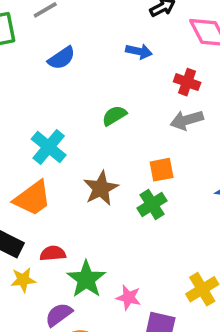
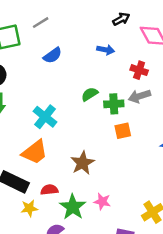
brown star: (101, 188) -> (83, 163), moved
green cross: (152, 204) -> (114, 104), moved, turned 30
pink star: (129, 297) -> (102, 201), moved

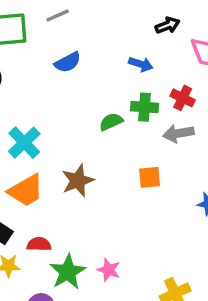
green cross: (114, 104) -> (144, 107), moved
cyan cross: (45, 117) -> (24, 143), moved
brown star: (83, 163) -> (78, 181), moved

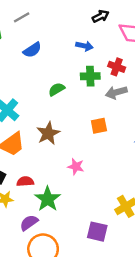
green semicircle: (111, 122) -> (57, 89), moved
pink star: (109, 270) -> (76, 167), moved

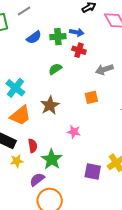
red cross: (117, 67) -> (79, 50), moved
green cross: (90, 76) -> (58, 37), moved
red semicircle: (25, 181) -> (33, 146), turned 88
purple square: (97, 232) -> (93, 171), moved

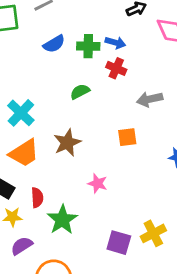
purple semicircle: (37, 179) -> (22, 246), moved

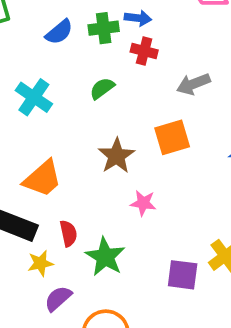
cyan cross: (21, 113) -> (34, 97), moved
orange square: (127, 137) -> (172, 137), size x1.4
brown star: (67, 143) -> (116, 156), moved

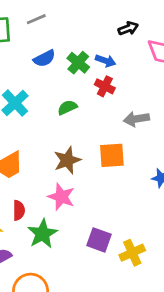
green cross: (104, 28) -> (78, 63), turned 35
pink star: (143, 203) -> (61, 197), moved, size x1.4
purple square: (183, 275) -> (99, 240), moved

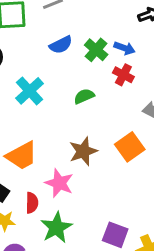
orange square: (112, 155) -> (130, 147), turned -32
pink star: (61, 197) -> (59, 183), moved

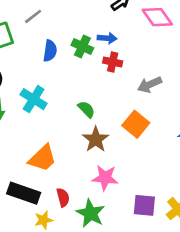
blue semicircle: (61, 45) -> (50, 51), turned -40
green semicircle: (84, 96) -> (86, 109), moved, turned 84
pink star: (59, 183) -> (105, 178), moved

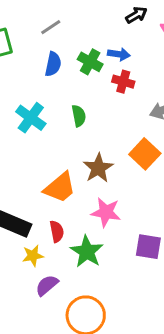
gray line: (33, 16) -> (51, 27), moved
green semicircle: (86, 109) -> (79, 116), moved, turned 30
orange trapezoid: (42, 158) -> (60, 188), moved

